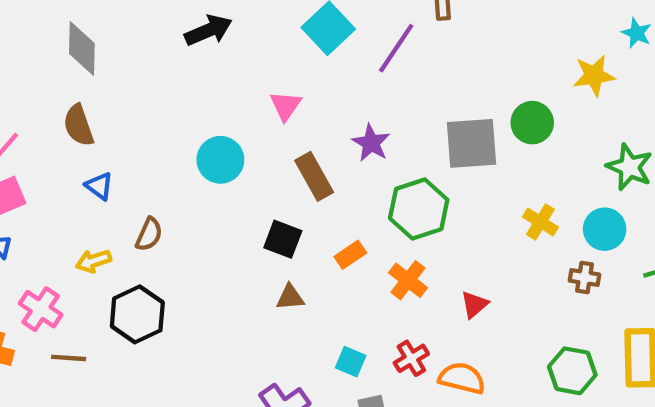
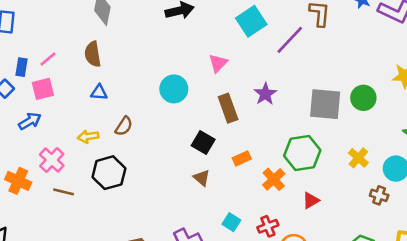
blue triangle: (99, 186) -> (99, 92), turned -42
green hexagon: (419, 209) -> (302, 153), moved
brown triangle: (290, 297) -> (202, 178), turned 36

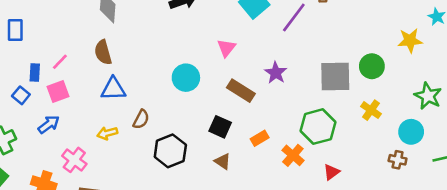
blue triangle: (99, 92) -> (113, 89), size x1.5
brown rectangle: (228, 108) -> (241, 91), turned -32
yellow cross: (358, 158) -> (371, 110), moved
black hexagon: (109, 173) -> (170, 151), moved

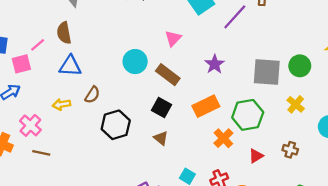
pink line: (60, 62) -> (38, 45), moved
brown rectangle: (241, 91) -> (168, 75), moved
orange rectangle: (260, 138) -> (206, 106), moved, size x1.6
brown cross: (398, 160) -> (290, 150), moved

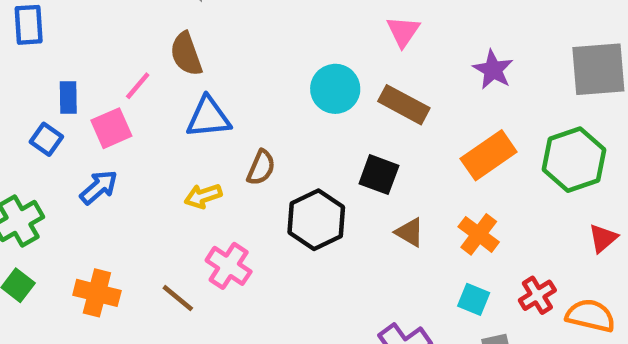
black square: (161, 107) -> (379, 175), moved
pink cross: (30, 125) -> (229, 266), moved
orange cross: (223, 138) -> (479, 234), moved
brown line: (41, 153) -> (178, 298), turned 36

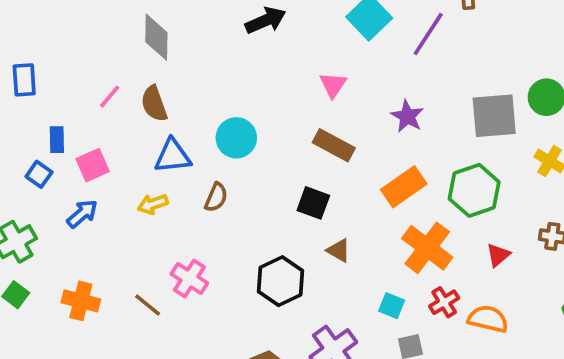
pink line: (138, 86) -> (110, 97), moved
cyan circle: (335, 89) -> (236, 138), moved
yellow arrow: (203, 196) -> (153, 204), moved
black hexagon: (316, 220) -> (281, 281), moved
orange cross: (479, 234) -> (427, 248), moved, size x1.5

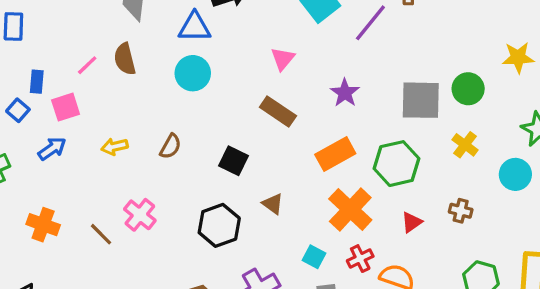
pink line: (110, 97) -> (87, 65), moved
cyan circle: (236, 138) -> (193, 73), moved
blue triangle: (173, 156) -> (195, 27), moved
black square: (313, 203) -> (234, 161), moved

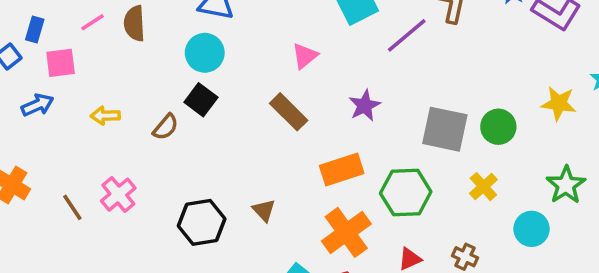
black square: (234, 161) -> (201, 100), moved

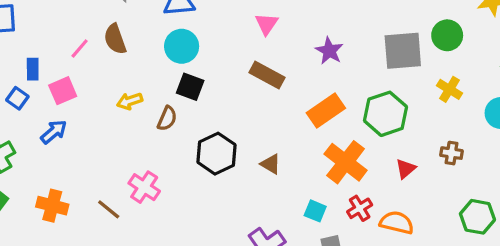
yellow arrow: (105, 116) -> (130, 101), moved
black hexagon: (202, 222) -> (217, 154), moved

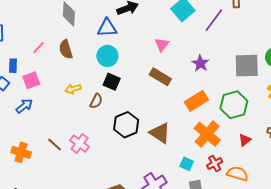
pink line: (80, 49) -> (39, 48), moved
brown triangle: (271, 164) -> (160, 133), size x1.6
brown line: (109, 209) -> (55, 145), moved

